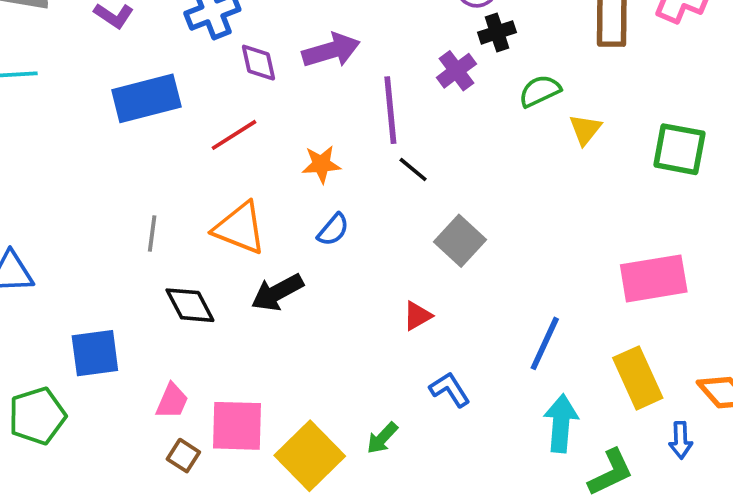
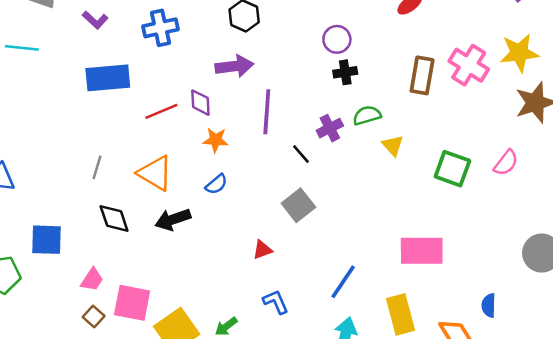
purple diamond: (258, 63) -> (200, 103), moved
purple cross: (456, 71) -> (330, 128), moved
yellow triangle: (585, 129) -> (393, 145), turned -30
black line: (413, 170) -> (301, 154), moved

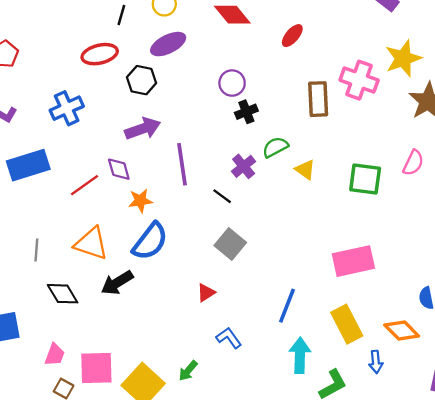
blue semicircle: (216, 184) -> (150, 241), size x1.8

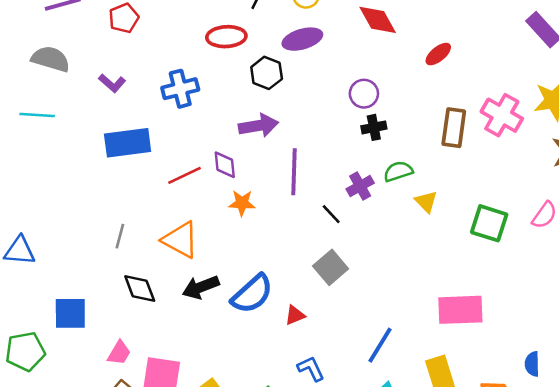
blue semicircle: (150, 241) -> (252, 294), moved

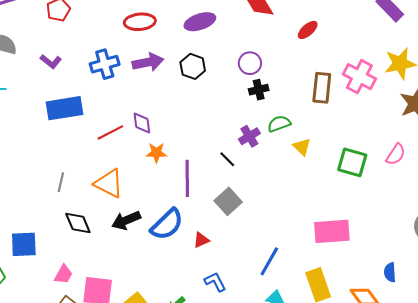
black hexagon: (267, 73) -> (193, 66), moved
purple arrow: (258, 126) -> (148, 62), moved
purple line: (294, 172) -> (187, 178), moved

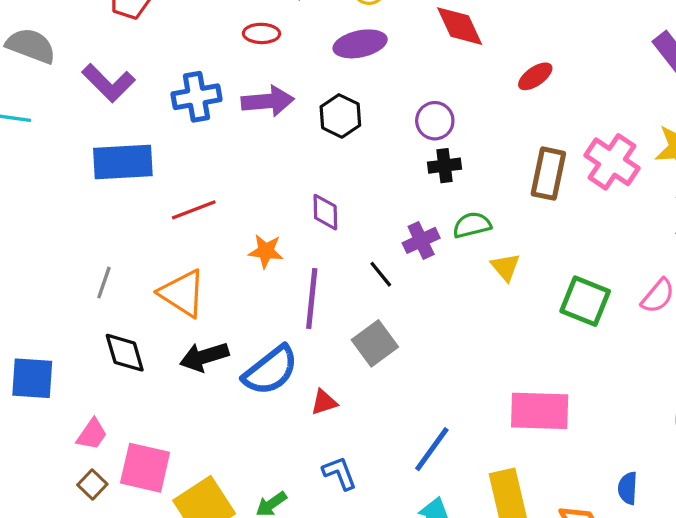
red ellipse: (140, 22) -> (261, 33), size x0.7
purple L-shape: (51, 61) -> (108, 83), size x1.5
purple diamond: (142, 123) -> (325, 212), moved

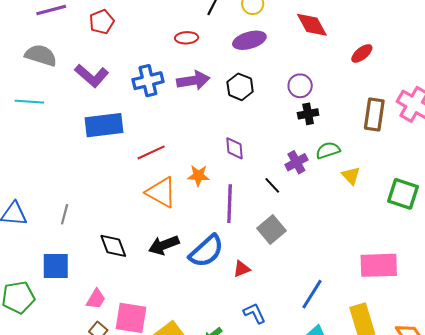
gray line: (104, 283) -> (65, 214), moved
orange triangle: (182, 293) -> (161, 192), moved

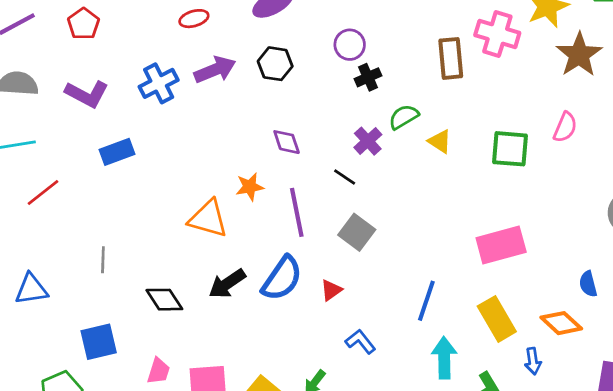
blue rectangle: (104, 125) -> (117, 152), size x0.7
red line: (151, 152) -> (43, 193), moved
gray line: (65, 214) -> (103, 260), moved

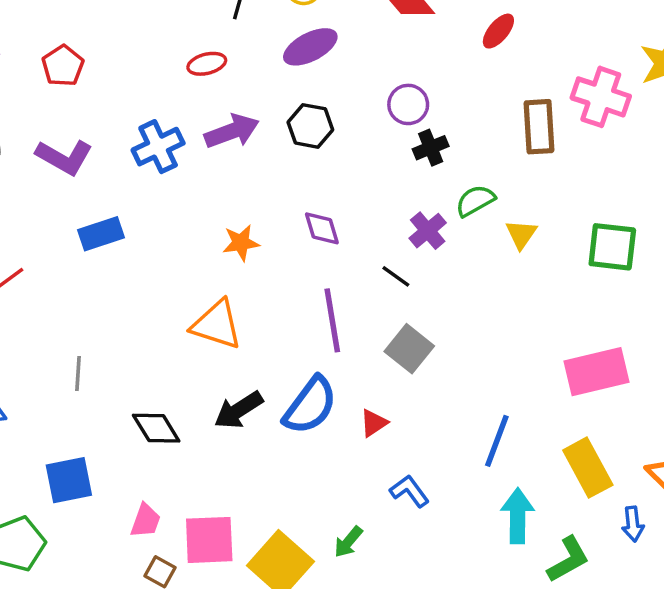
yellow triangle: (440, 141) -> (521, 234), turned 30
orange star: (250, 187) -> (241, 243), moved

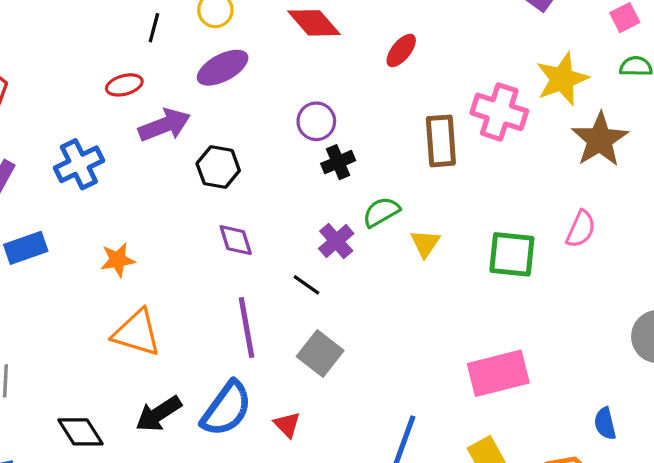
black hexagon: (310, 126) -> (218, 167), moved
purple arrow: (232, 131) -> (164, 125), moved
orange star: (241, 243) -> (118, 260), moved
red triangle: (374, 423) -> (287, 425), turned -40

